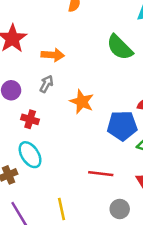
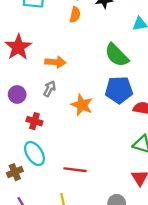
blue pentagon: (122, 126) -> (119, 90), moved
red line: (101, 174) -> (75, 170), moved

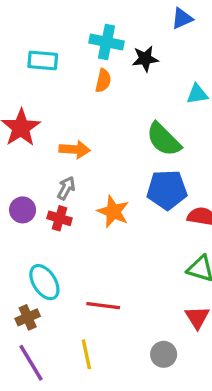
purple circle: (17, 95) -> (23, 210), moved
red cross: (34, 121) -> (60, 218), moved
brown cross: (15, 172) -> (28, 317), moved

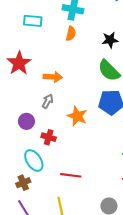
black star: (145, 59) -> (110, 40), moved
purple circle: (23, 210) -> (26, 121), moved
red cross: (60, 218) -> (49, 137), moved

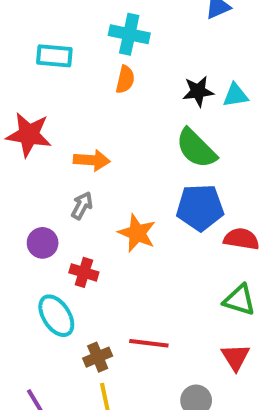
red star: (19, 63) -> (29, 135), turned -30
red line: (71, 175) -> (149, 343), moved
brown cross: (23, 183) -> (98, 357), moved

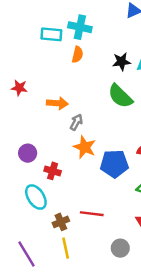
cyan rectangle: (54, 56) -> (51, 34), moved
red star: (29, 135) -> (19, 88), size x0.6
gray arrow: (82, 205) -> (76, 122), moved
blue pentagon: (200, 207) -> (114, 164), moved

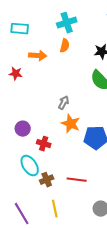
cyan cross: (80, 27) -> (67, 23), turned -30
cyan rectangle: (51, 34) -> (20, 29), moved
orange arrow: (57, 103) -> (38, 56), moved
brown cross: (61, 222) -> (47, 180), moved

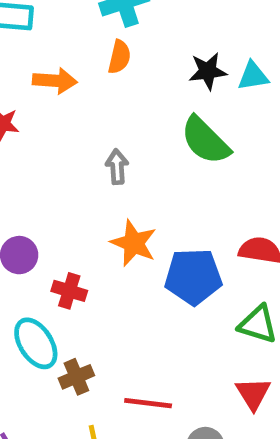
gray arrow: (64, 103) -> (117, 167), moved, turned -32
red line: (77, 180) -> (148, 403), moved

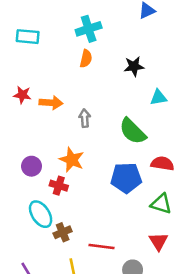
cyan triangle: (253, 76) -> (159, 97), moved
orange arrow: (55, 81) -> (51, 103), moved
green semicircle: (205, 140) -> (133, 131), moved
orange star: (134, 243) -> (72, 160), moved

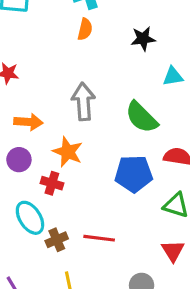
orange arrow: (51, 103) -> (28, 122), moved
gray arrow: (85, 118) -> (83, 102), size x1.6
red line: (101, 247) -> (99, 238), moved

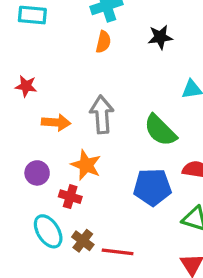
black star: (143, 39) -> (160, 37), moved
orange arrow: (28, 122) -> (56, 122), moved
brown cross: (57, 240) -> (83, 241), moved, turned -30

